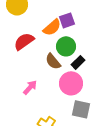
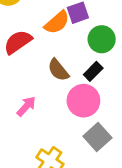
green circle: (66, 46) -> (102, 39), moved
gray square: (81, 109) -> (97, 137), turned 36

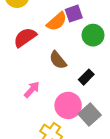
black rectangle: (93, 71) -> (86, 77), moved
pink circle: (83, 101) -> (68, 105), moved

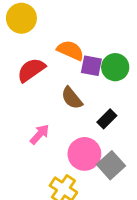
purple square: (74, 14) -> (91, 66), moved, turned 30
orange semicircle: (57, 22) -> (70, 50), turned -115

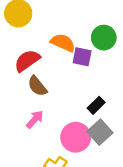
green circle: (115, 67) -> (104, 38), moved
brown semicircle: (72, 98) -> (37, 86), moved
gray square: (111, 165) -> (100, 132), moved

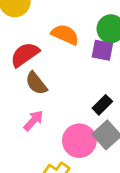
purple square: (82, 57) -> (102, 50), moved

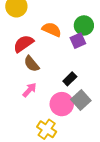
purple square: (102, 50) -> (78, 41), turned -35
black rectangle: (102, 105) -> (70, 79), moved

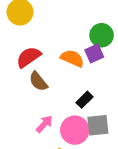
orange semicircle: (52, 29) -> (72, 58), moved
pink arrow: (29, 90) -> (44, 124), moved
gray square: (81, 100) -> (98, 125), turned 36

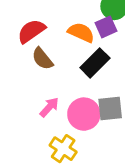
black rectangle: (85, 100) -> (95, 63), moved, size x1.5

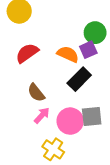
brown semicircle: (42, 59) -> (36, 93), moved

